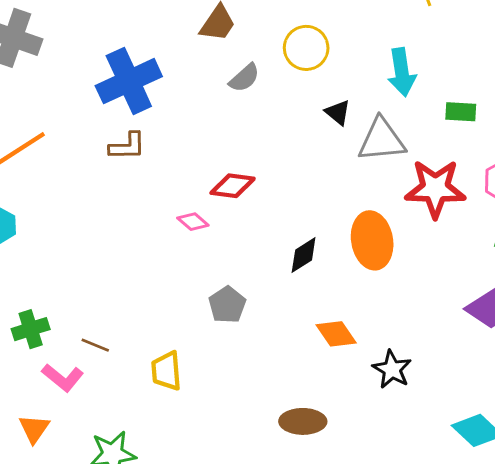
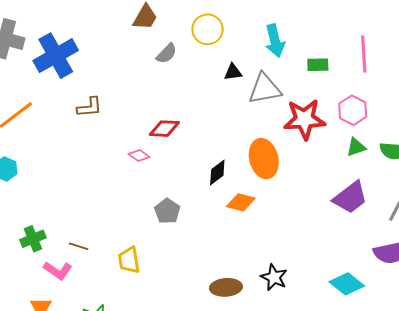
blue cross: (129, 81) -> (56, 56), moved
black triangle: (338, 112) -> (233, 72), turned -42
orange diamond: (336, 334) -> (241, 202), moved, turned -36
black star: (392, 369) -> (274, 277), moved

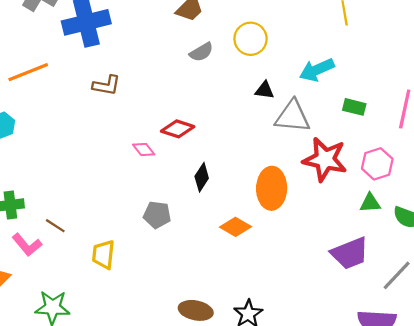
cyan arrow: (275, 41) -> (317, 70), turned 64
black diamond: (217, 172) -> (202, 177), moved, turned -36
gray pentagon: (167, 211) -> (157, 215), turned 30

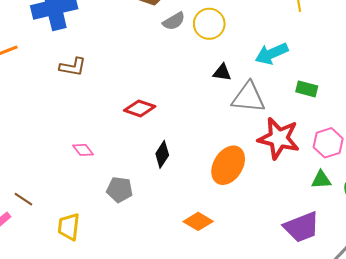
gray semicircle: (201, 52) -> (174, 21), moved
pink diamond: (144, 149) -> (83, 150), moved
orange ellipse: (272, 188) -> (228, 165), turned 30
orange diamond: (235, 227) -> (198, 221), moved

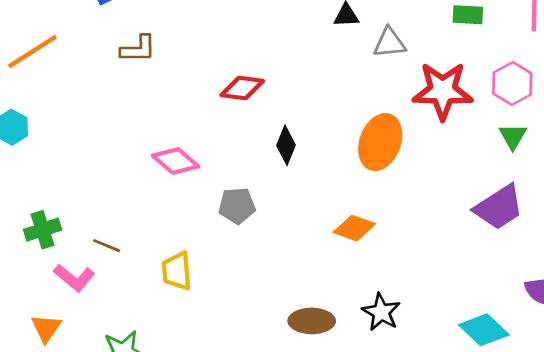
gray triangle: (248, 97) -> (390, 43), size x0.7
pink diamond: (83, 150) -> (175, 161), size x1.5
green triangle: (321, 180) -> (513, 136), turned -45

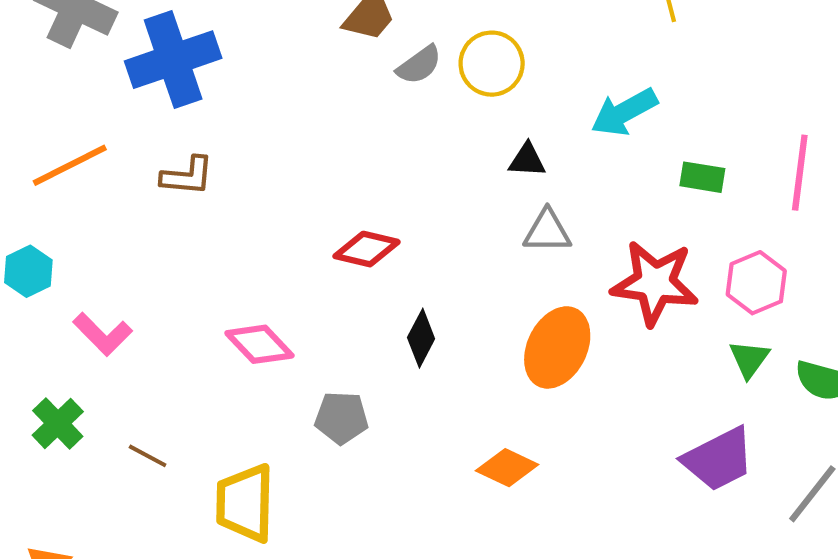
gray triangle: (390, 43) -> (547, 231), moved
brown L-shape: (138, 49) -> (187, 176), moved
green cross: (43, 230) -> (58, 423), turned -32
yellow trapezoid: (177, 271) -> (245, 503), size x1.4
pink L-shape: (74, 278) -> (103, 334), moved

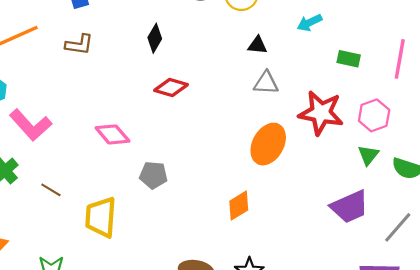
cyan arrow: (624, 112) -> (309, 23), size x0.7
pink L-shape: (103, 334) -> (31, 125), size x1.4
black diamond: (421, 338) -> (155, 38), moved
orange diamond: (507, 468) -> (239, 206), turned -60

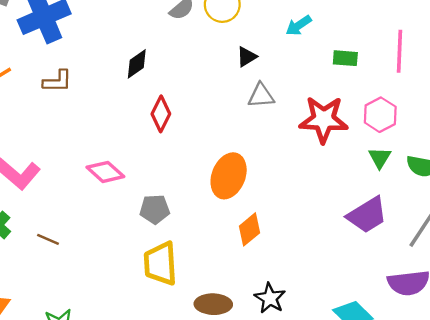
black diamond: (155, 38) -> (137, 64), turned 32
black triangle: (257, 45) -> (247, 57), turned -30
red diamond: (171, 88) -> (161, 114), turned -72
orange ellipse: (268, 144) -> (229, 176), moved
yellow trapezoid: (101, 217) -> (160, 264), moved

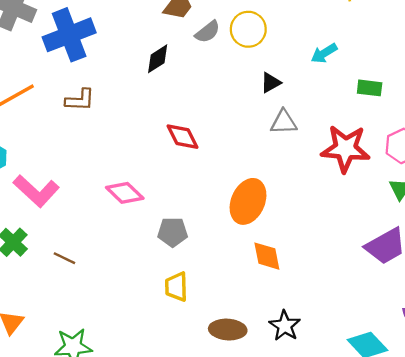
black diamond: (137, 64) -> (158, 59), moved
red diamond: (161, 114) -> (183, 137), turned -56
orange diamond: (249, 229) -> (267, 256), turned -64
yellow trapezoid: (160, 264) -> (176, 287), size x0.7

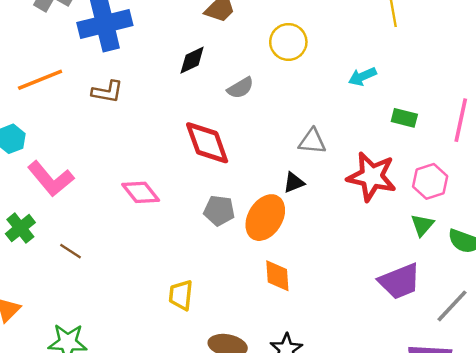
gray semicircle: (208, 32) -> (240, 88), moved
black triangle: (271, 83) -> (294, 183), moved
red diamond: (183, 137) -> (207, 143), size x1.4
gray pentagon: (173, 232) -> (219, 211), moved

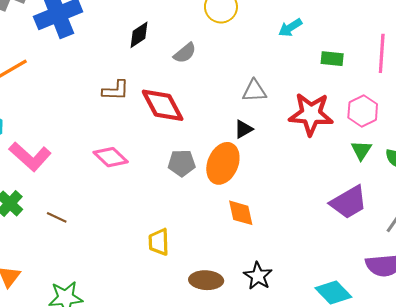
brown L-shape: (107, 92) -> (116, 90), moved

